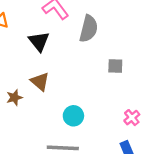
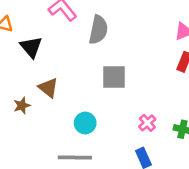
black triangle: (39, 41) -> (31, 47), moved
gray square: (115, 66) -> (114, 77), moved, size x1.5

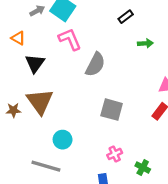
gray square: (114, 77) -> (112, 110), moved
brown triangle: (48, 88) -> (40, 101), size x1.5

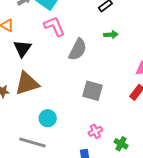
green arrow: (145, 43) -> (111, 35), moved
brown triangle: (40, 101) -> (27, 83), turned 48

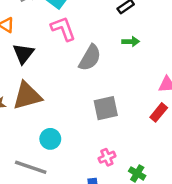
gray square: (93, 91) -> (106, 108), turned -30

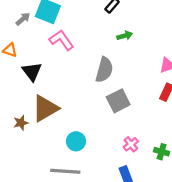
gray semicircle: (90, 58) -> (104, 70), moved

